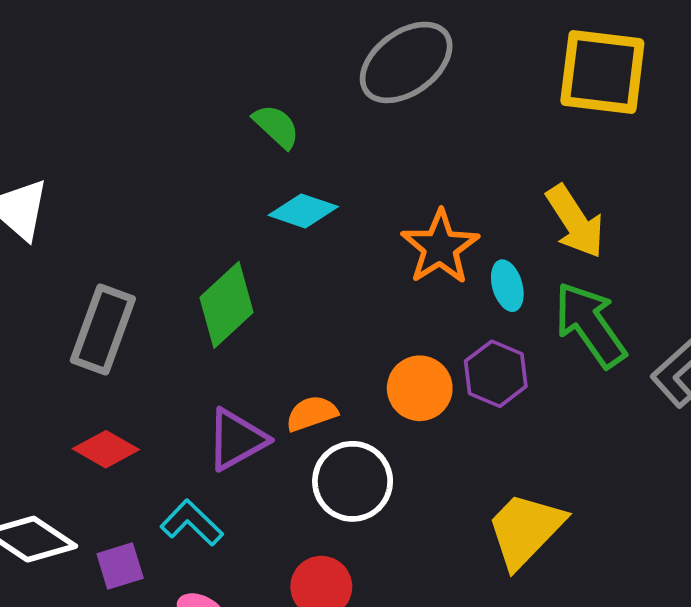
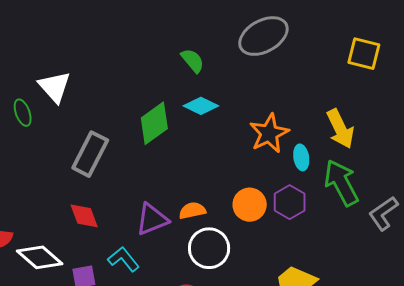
yellow square: (602, 72) -> (364, 54), size x0.7
green diamond: (226, 305) -> (154, 123), moved
red diamond: (106, 449) -> (84, 216), turned 32

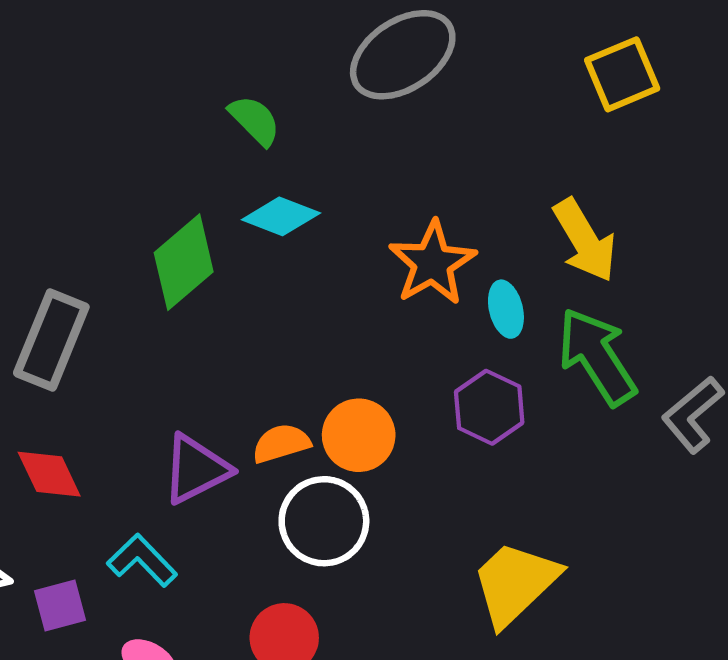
yellow square: (364, 54) -> (622, 74), turned -32
orange circle: (250, 205) -> (359, 435), moved

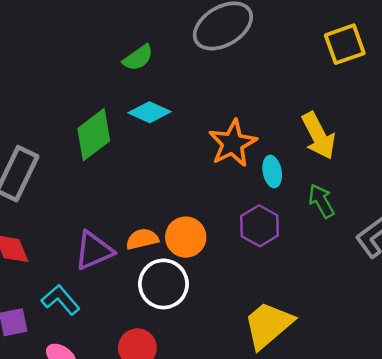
green semicircle: (255, 120) -> (138, 58), turned 96
green arrow: (597, 357) -> (321, 201), size x0.6

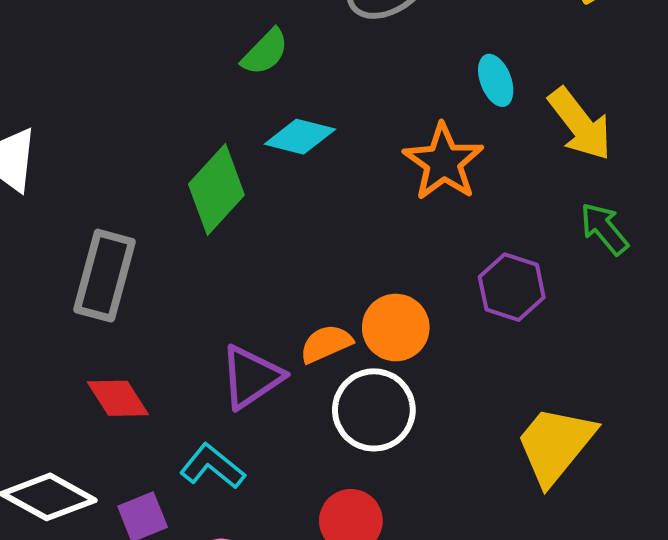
cyan ellipse: (272, 172) -> (496, 80), moved

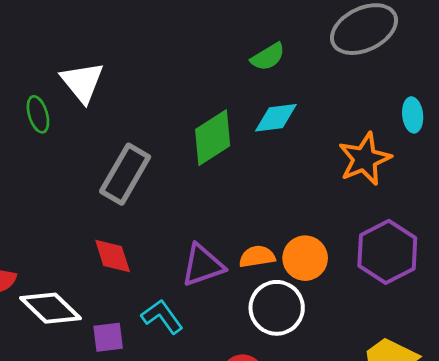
cyan diamond: (300, 137) -> (276, 118), turned -36
purple hexagon: (512, 287) -> (387, 252), size x1.4

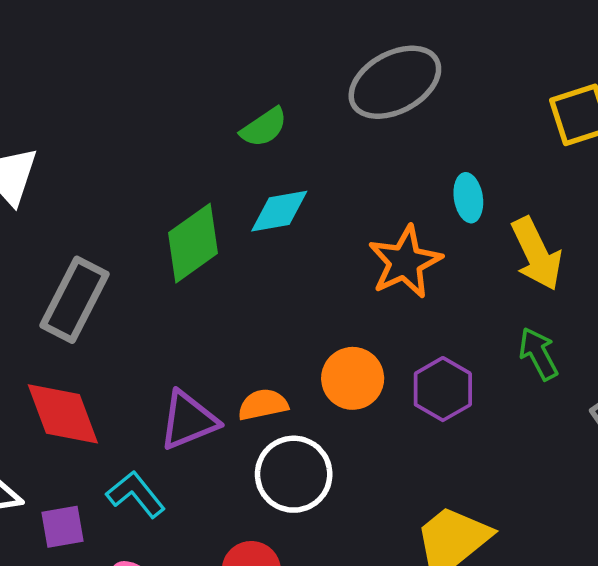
purple hexagon: (387, 252) -> (443, 389), size x0.7
red diamond: (113, 256) -> (63, 414), size x1.4
orange circle: (305, 258) -> (353, 378), moved

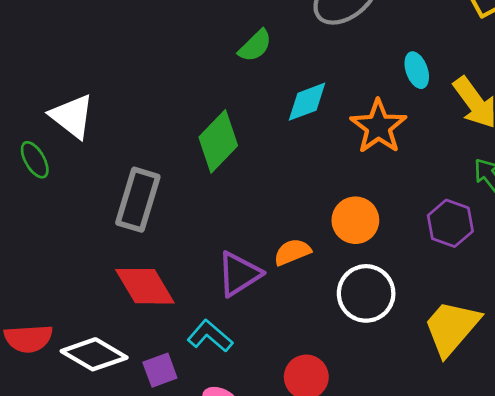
cyan diamond: (279, 211) -> (307, 102), moved
purple hexagon: (443, 389) -> (450, 223), moved
white circle: (294, 474) -> (366, 293), moved

